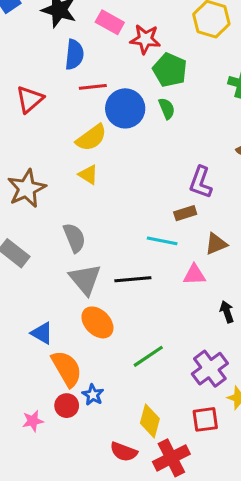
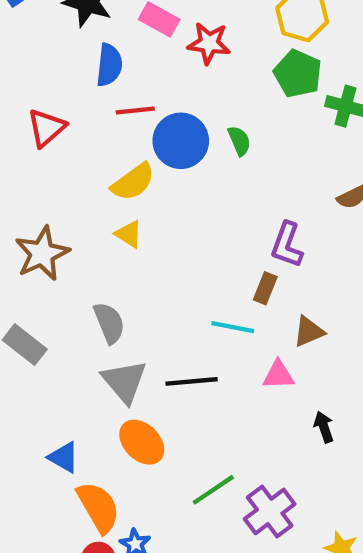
green pentagon: (170, 70) -> (298, 74), moved
brown rectangle: (185, 213) -> (265, 288), turned -50
purple cross: (210, 369) -> (270, 511), moved

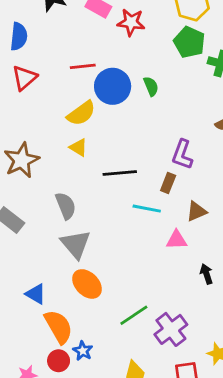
blue semicircle: (109, 65) -> (19, 36), moved
black line: (192, 381) -> (120, 173), moved

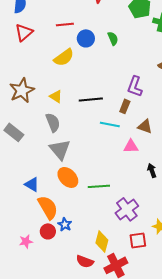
blue circle: (113, 86) -> (86, 38), size x0.7
yellow triangle: (78, 147) -> (56, 96), moved
brown triangle: (196, 211) -> (145, 126), turned 42
green line: (134, 315) -> (99, 186), moved, turned 30

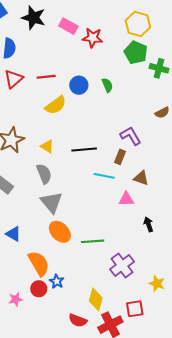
red line: (65, 24) -> (46, 77), moved
purple L-shape: (135, 86) -> (131, 136), turned 130
blue triangle: (32, 184) -> (13, 234), moved
red square: (138, 240) -> (135, 309), moved

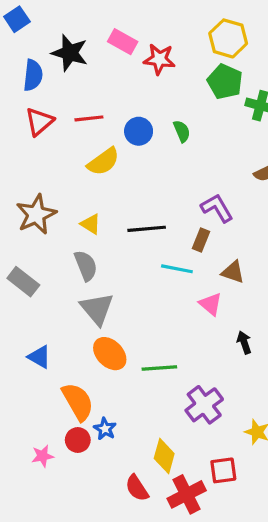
black star: (33, 18) -> (70, 53), moved
pink triangle: (126, 199) -> (211, 304), turned 42
red semicircle: (78, 320) -> (137, 488), turned 36

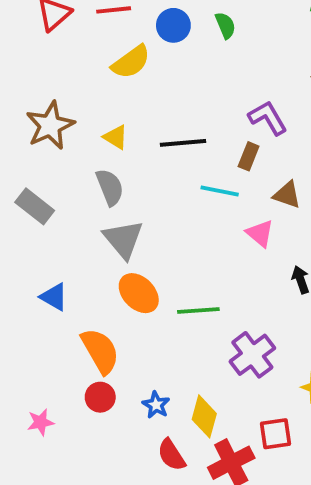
blue star: (105, 429) -> (156, 405), moved
pink star: (43, 456) -> (40, 422), moved

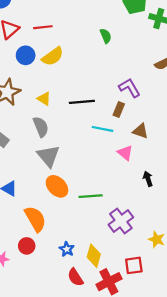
blue circle: (173, 25) -> (26, 55), moved
red circle: (100, 397) -> (27, 246), moved

